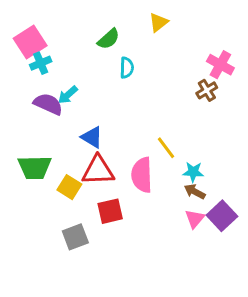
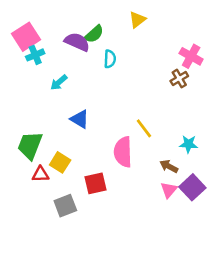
purple semicircle: (48, 104) -> (77, 42), moved
green trapezoid: (35, 167) -> (30, 145), turned 112
red triangle: (98, 170) -> (40, 174), moved, size x0.6
cyan star: (193, 172) -> (188, 144), moved

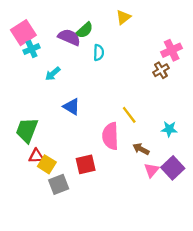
pink cross: (191, 56) -> (172, 50), turned 36
yellow square: (60, 162) -> (47, 164), moved
brown arrow: (169, 166) -> (141, 149), moved

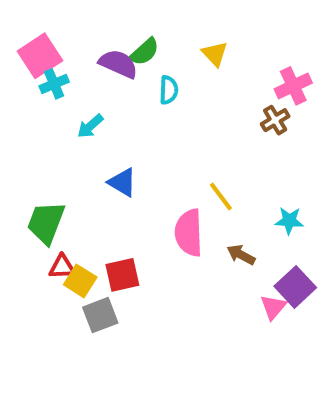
yellow triangle: (123, 17) -> (215, 54), moved, turned -35
red square: (86, 164) -> (122, 275), moved
pink triangle: (152, 170) -> (273, 307), moved

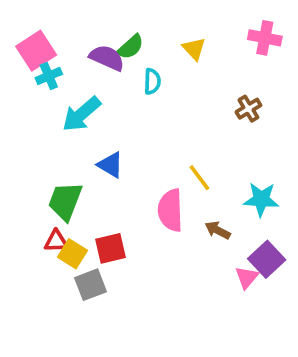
pink cross: (293, 86) -> (265, 38), moved, turned 36
cyan arrow: (90, 126) -> (81, 114), size x1.6
cyan star: (289, 221) -> (261, 199), size x1.4
green trapezoid: (46, 223) -> (65, 201), moved

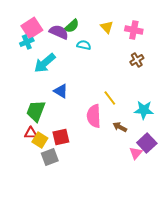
pink cross: (265, 38) -> (134, 30), moved
pink square: (36, 51) -> (32, 28), moved
cyan semicircle: (152, 81) -> (84, 45), turned -80

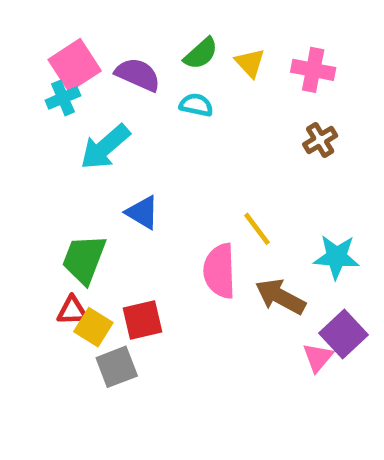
green semicircle: (72, 26) -> (201, 53), moved
brown arrow: (120, 127) -> (280, 297), size x1.5

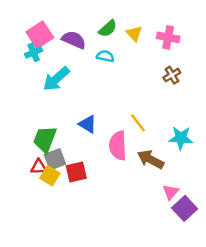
blue triangle: (142, 212) -> (88, 124), moved
purple square: (344, 334) -> (185, 208), moved
gray square: (117, 367) -> (55, 159), moved

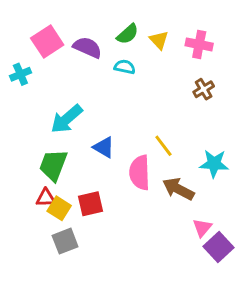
cyan cross: (34, 52) -> (20, 74), moved
cyan arrow: (56, 79) -> (67, 119), moved
gray square: (55, 159) -> (65, 241), moved

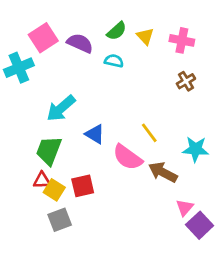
cyan cross: (20, 74) -> (19, 68), size x1.5
pink semicircle: (140, 173) -> (128, 157), turned -52

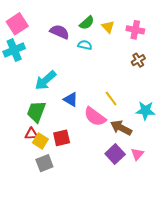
pink square: (43, 38) -> (17, 24), moved
purple square: (200, 225) -> (115, 154), moved

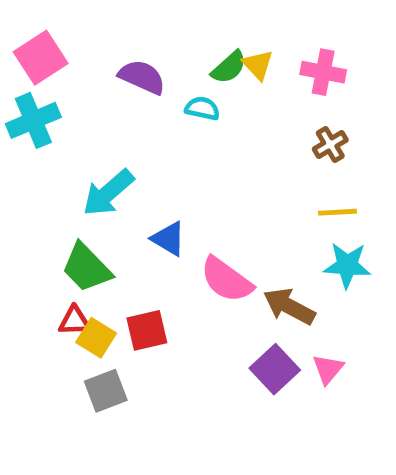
green semicircle: (87, 23) -> (229, 67), moved
yellow line: (111, 98) -> (338, 212), moved, turned -56
green trapezoid: (36, 112) -> (86, 268), turned -65

